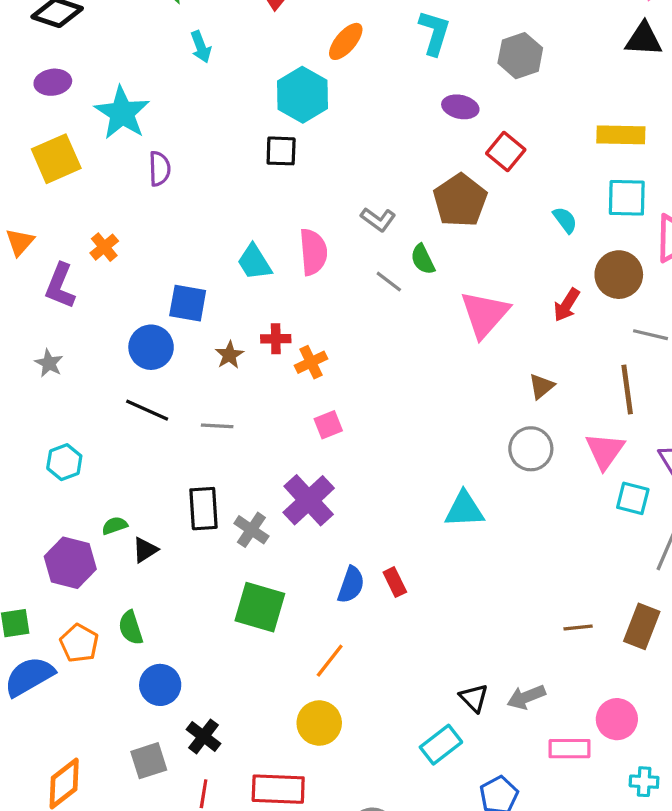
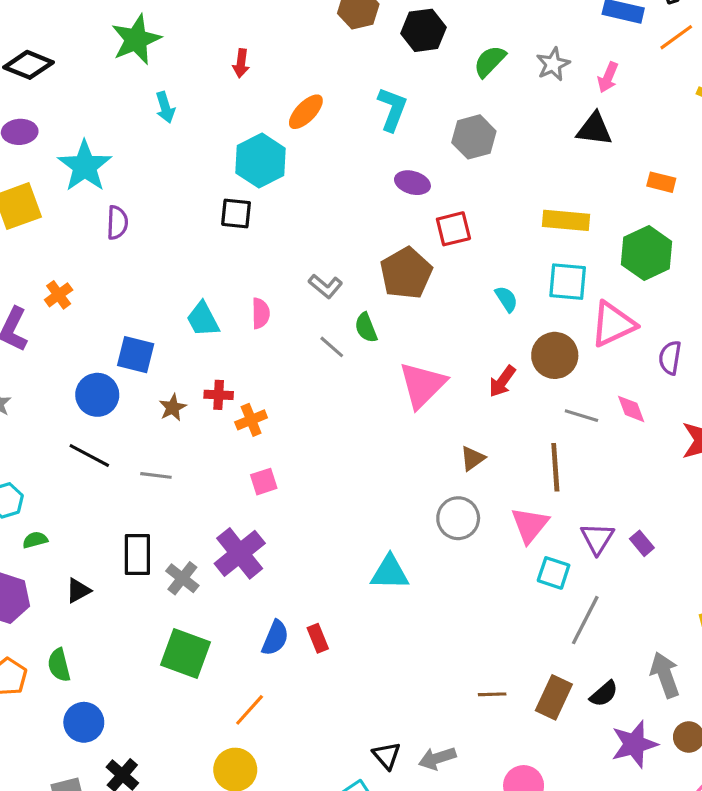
red square: (506, 151) -> (453, 229), turned 33
pink semicircle: (313, 252) -> (261, 313), size x0.7
green semicircle: (115, 526) -> (35, 540), moved

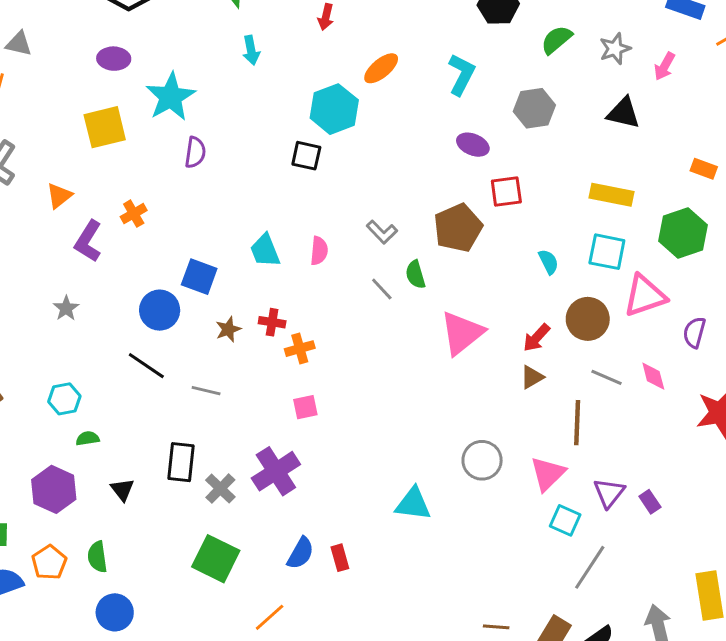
black triangle: (594, 129) -> (623, 113), moved
brown triangle: (472, 458) -> (532, 377), moved
black triangle: (78, 591) -> (122, 490), turned -45

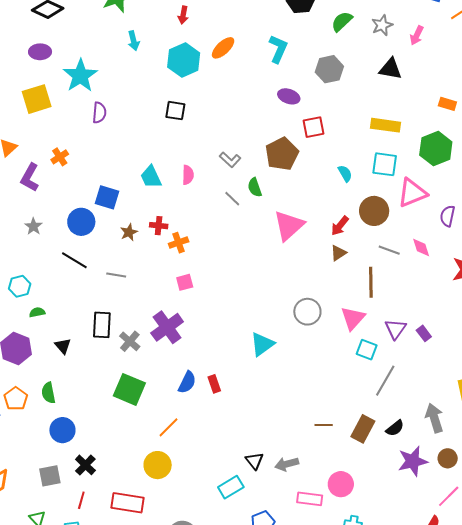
cyan hexagon: (334, 109) -> (184, 60), moved
gray star: (66, 308) -> (33, 226), moved
cyan triangle: (413, 504) -> (262, 344), turned -40

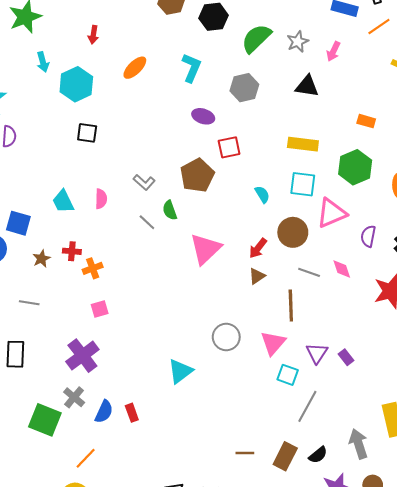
green semicircle: (342, 21) -> (256, 38), size x1.4
cyan hexagon: (184, 60) -> (76, 84), moved
gray cross: (130, 341) -> (74, 397), moved

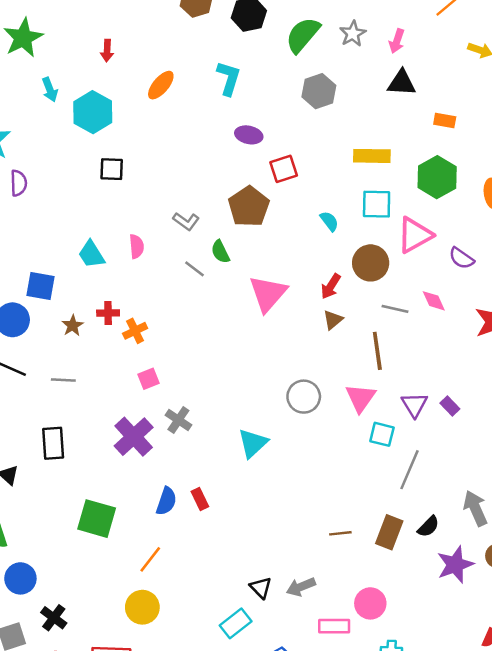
black triangle: (307, 86) -> (402, 83), moved
gray hexagon: (244, 88) -> (319, 91), moved
purple semicircle: (368, 236) -> (461, 258), turned -60
gray cross: (74, 397) -> (178, 420), moved

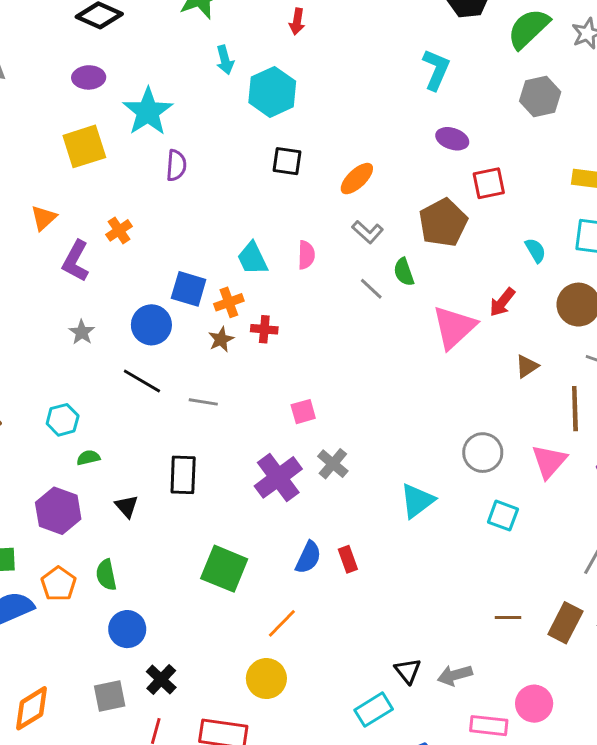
orange ellipse: (161, 85) -> (357, 179), moved
red arrow: (331, 286) -> (502, 302), moved
orange cross: (135, 331) -> (229, 302), moved
cyan square: (382, 434) -> (503, 516), moved

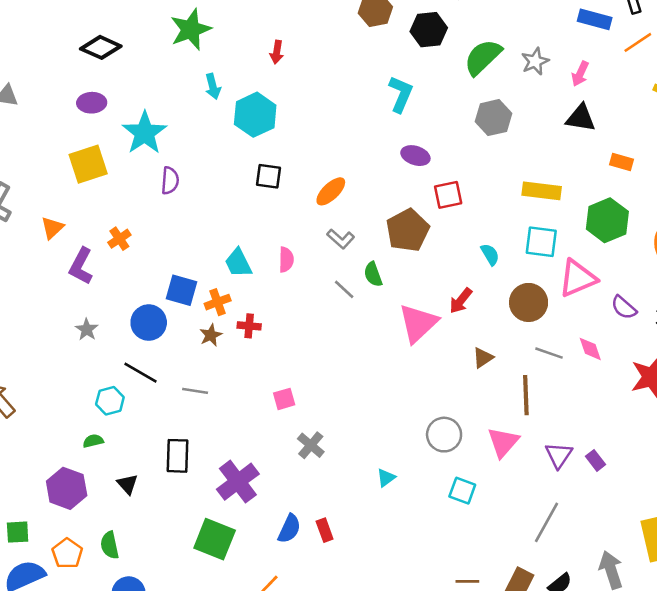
cyan hexagon: (63, 420) -> (110, 401), moved
purple cross: (278, 477) -> (238, 482), moved
cyan triangle: (417, 501) -> (386, 478), size x0.6

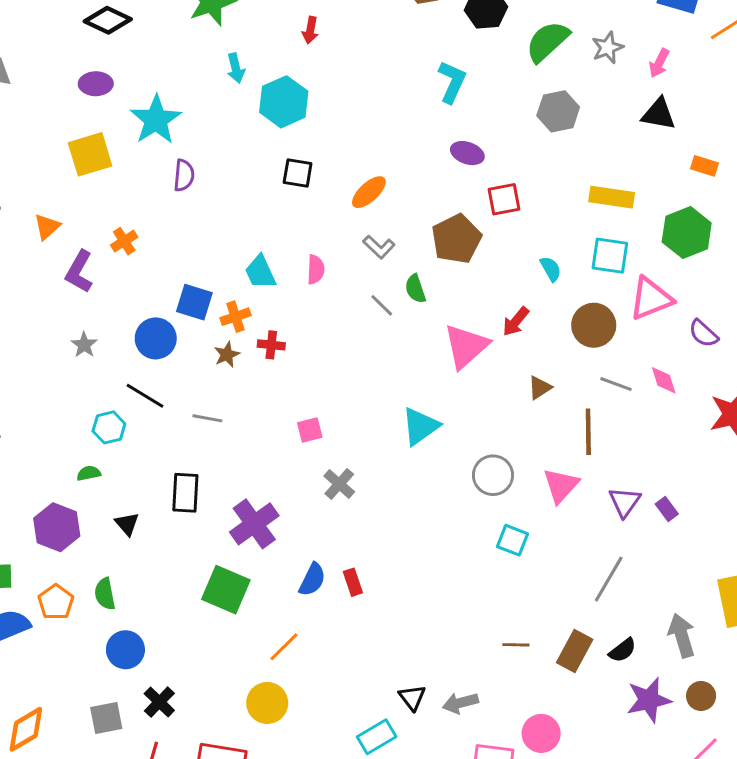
cyan triangle: (386, 478) -> (420, 426), moved, size x1.8

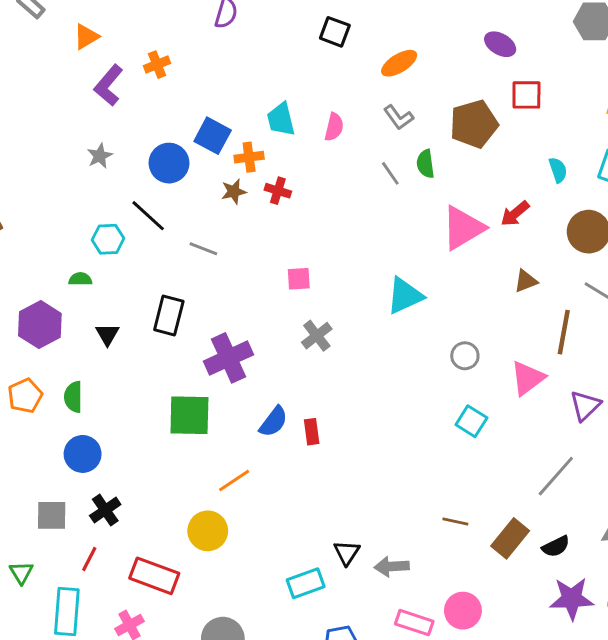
gray circle: (493, 475) -> (465, 356), size x0.7
green square: (226, 590) -> (189, 415), turned -33

